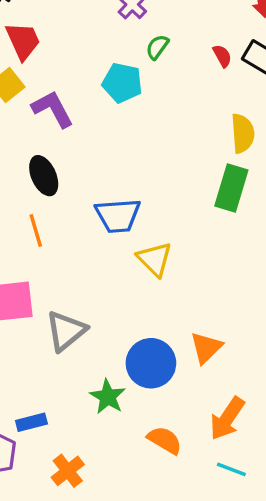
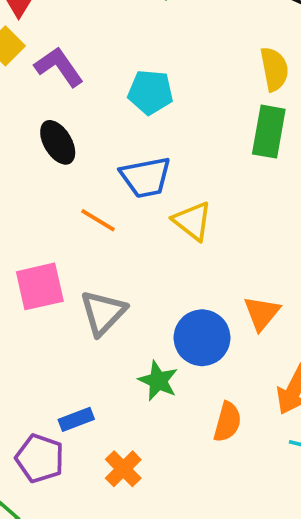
cyan pentagon: (122, 83) -> (150, 92), moved
orange line: (36, 231) -> (98, 220), moved, turned -36
orange semicircle: (165, 440) -> (227, 422), turned 81

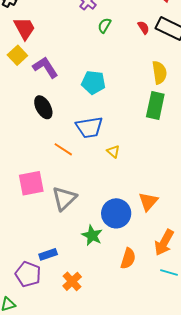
yellow triangle: (192, 221) -> (113, 151), size x0.6

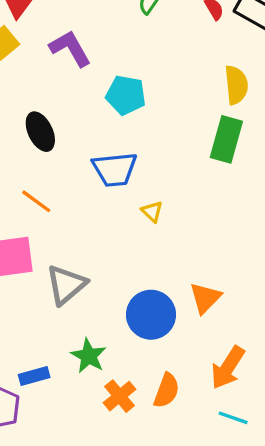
purple L-shape: (45, 67) -> (70, 48), moved
orange line: (63, 149) -> (36, 201), moved
green star: (92, 235) -> (89, 356), moved
orange cross: (72, 281) -> (120, 396), moved

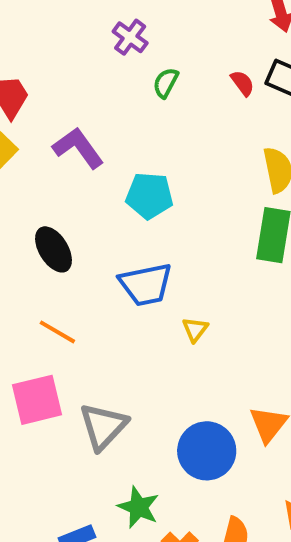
yellow triangle: (152, 212) -> (195, 329), turned 30

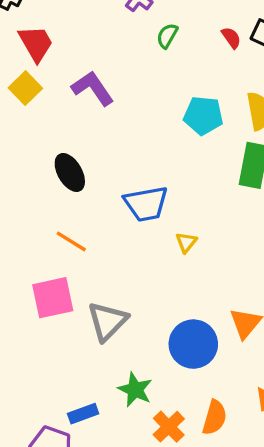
cyan pentagon: (149, 196) -> (203, 115), moved

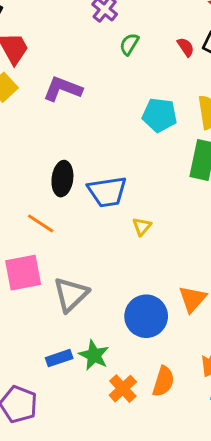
purple L-shape: (93, 88) -> (63, 89), turned -36
black ellipse: (70, 173) -> (62, 179), moved, turned 36
blue rectangle: (83, 414) -> (59, 358), moved

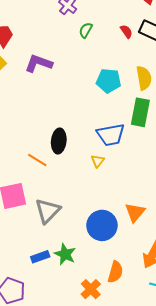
black ellipse: (62, 179) -> (59, 141), moved
blue trapezoid: (107, 192) -> (111, 135), moved
orange line: (41, 223) -> (37, 160), moved
orange cross: (123, 389) -> (91, 289), moved

